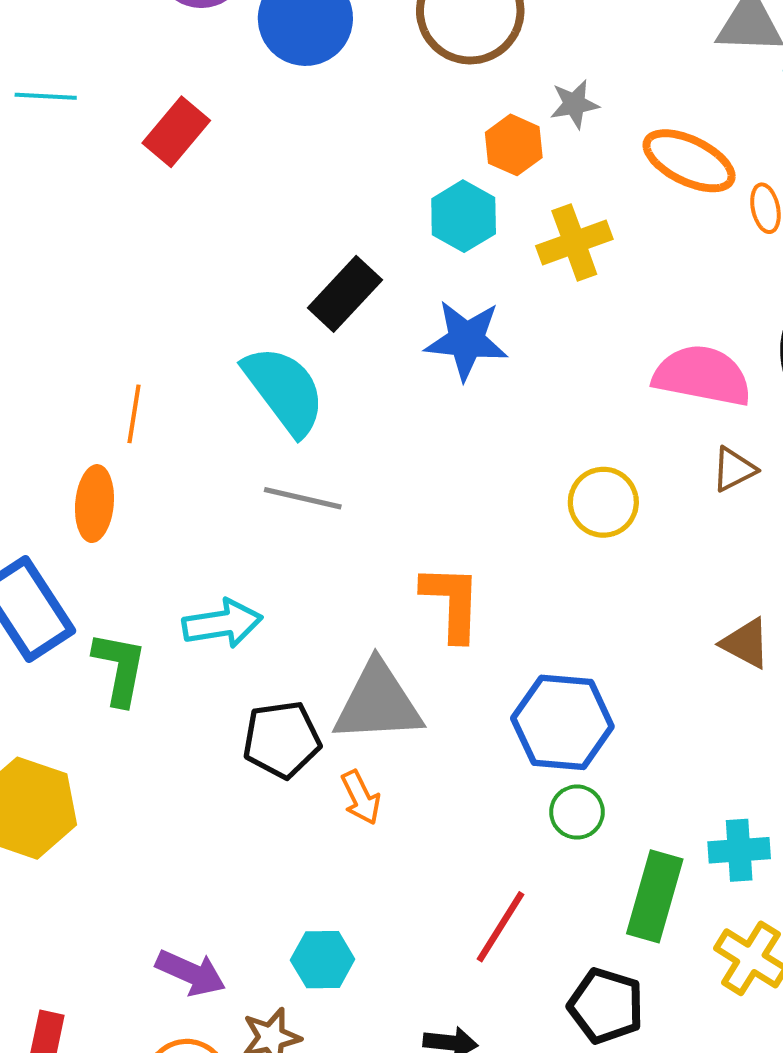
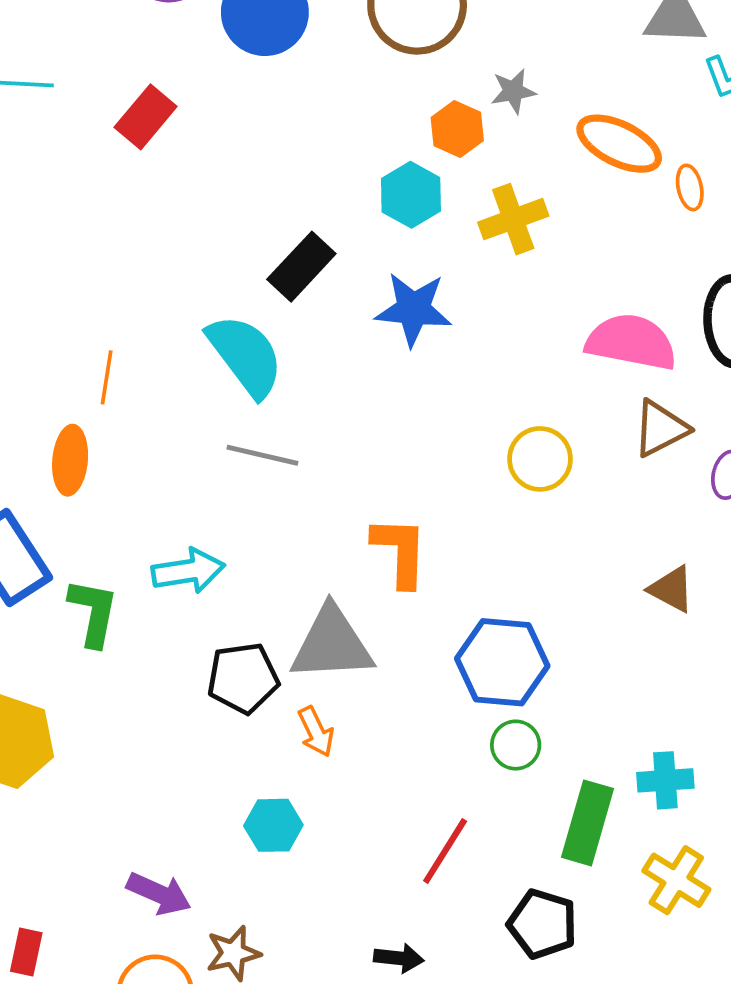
brown triangle: (734, 469) -> (661, 428), size x1.4
cyan hexagon: (323, 960) -> (273, 825), moved

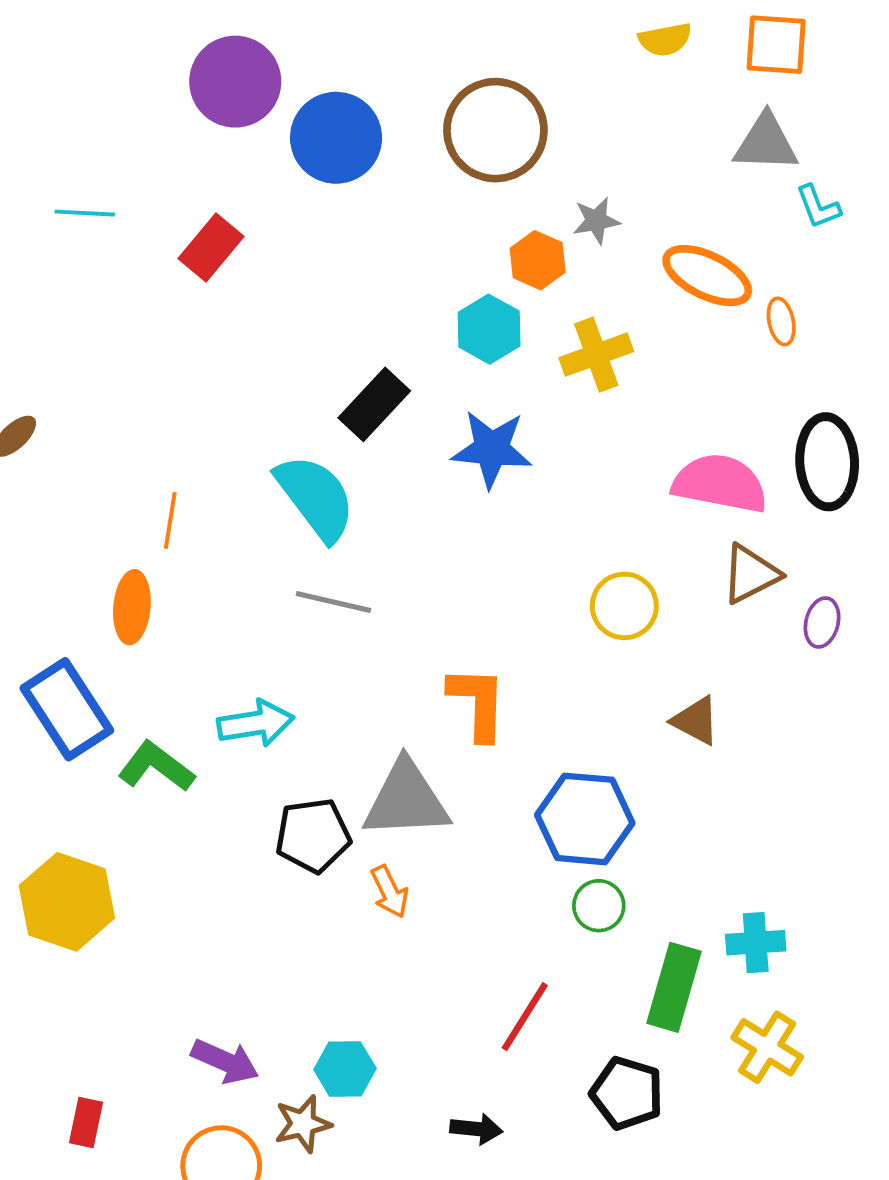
brown triangle: (671, 589) -> (696, 721), moved
green L-shape: (93, 612) -> (156, 767), turned -64
cyan hexagon: (273, 825) -> (345, 1069), moved

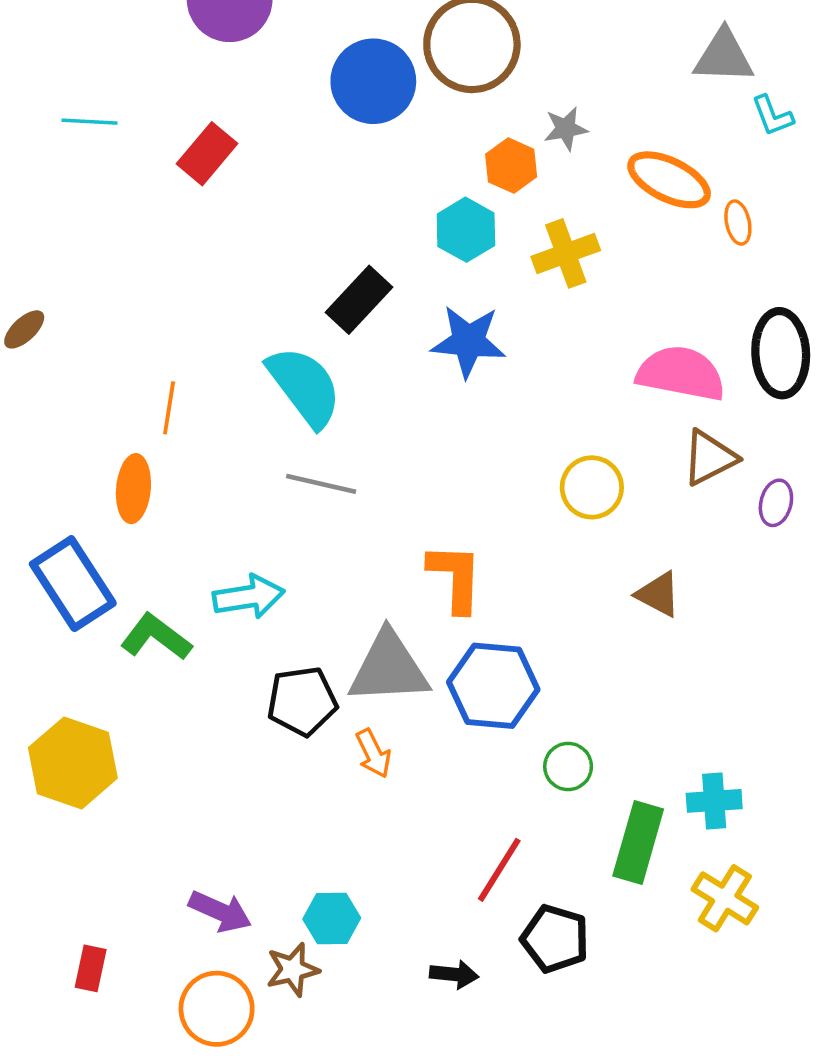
blue circle: (336, 138) -> (373, 81), moved
blue hexagon: (585, 819) -> (493, 686), moved
black pentagon: (627, 1093) -> (555, 939), moved

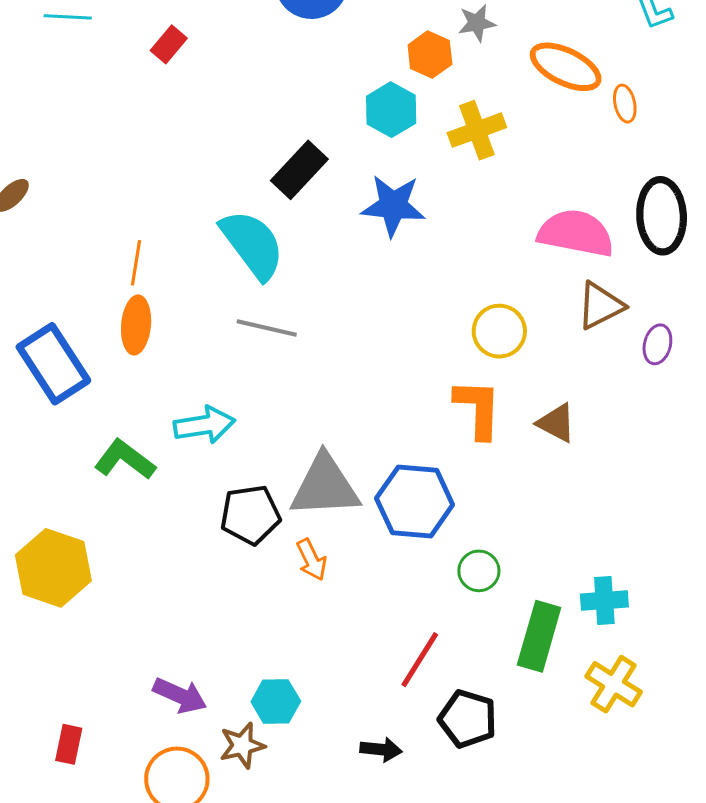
red rectangle: (207, 154) -> (169, 44), size x0.7
orange ellipse: (133, 489) -> (136, 325), moved
orange L-shape: (455, 578) -> (478, 409), moved
blue rectangle: (73, 584) -> (53, 364), moved

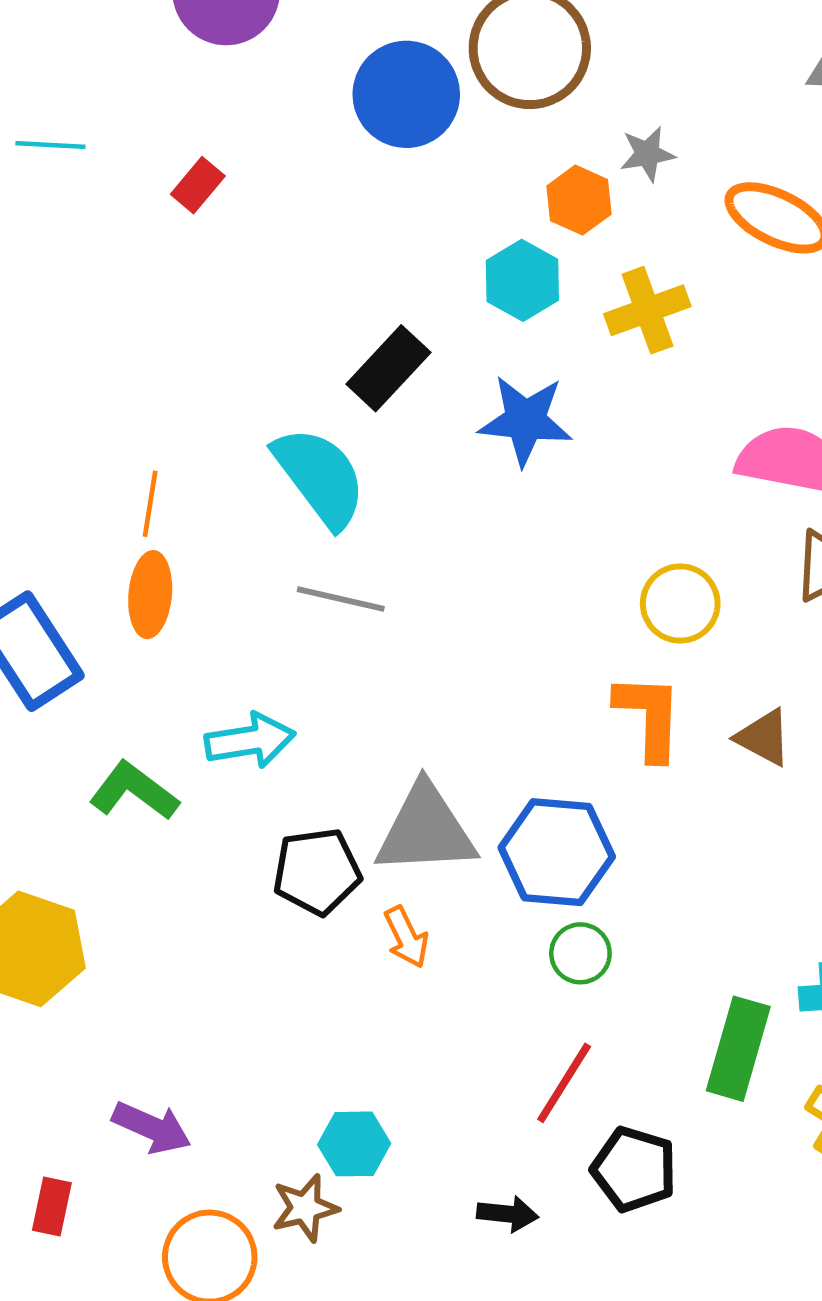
green circle: (479, 571) -> (580, 953), moved
purple arrow: (180, 695) -> (152, 1128), moved

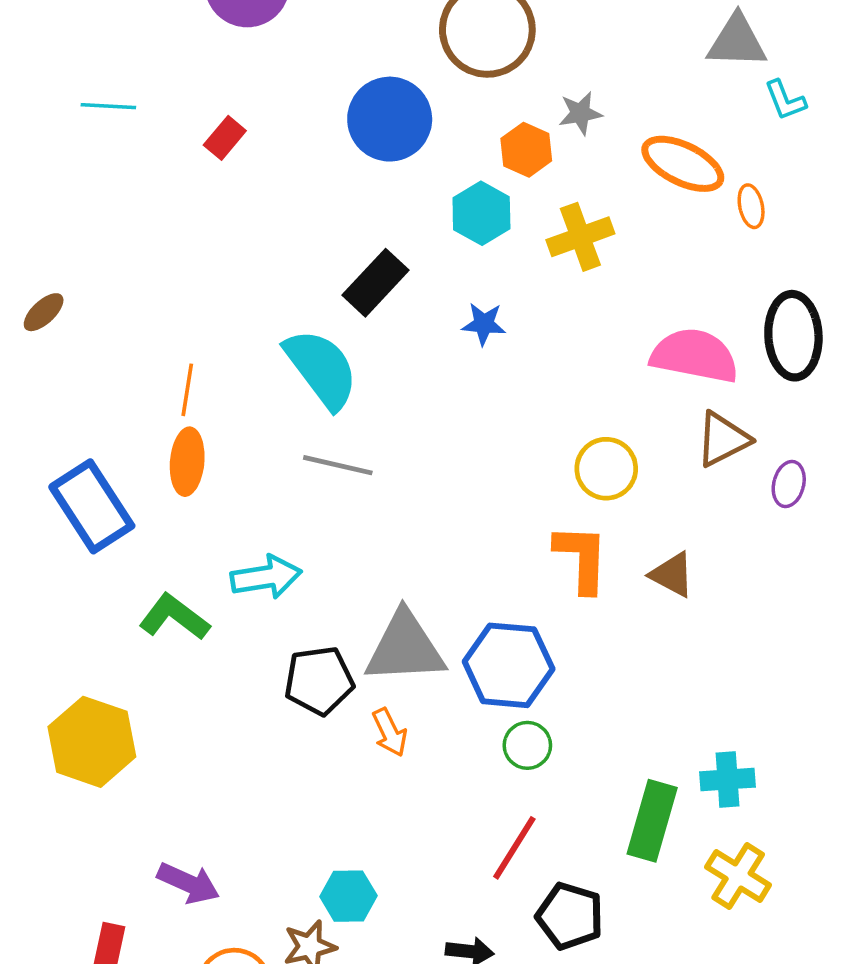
blue circle: (406, 94) -> (390, 119), moved
blue star: (525, 420) -> (484, 324), size x0.6

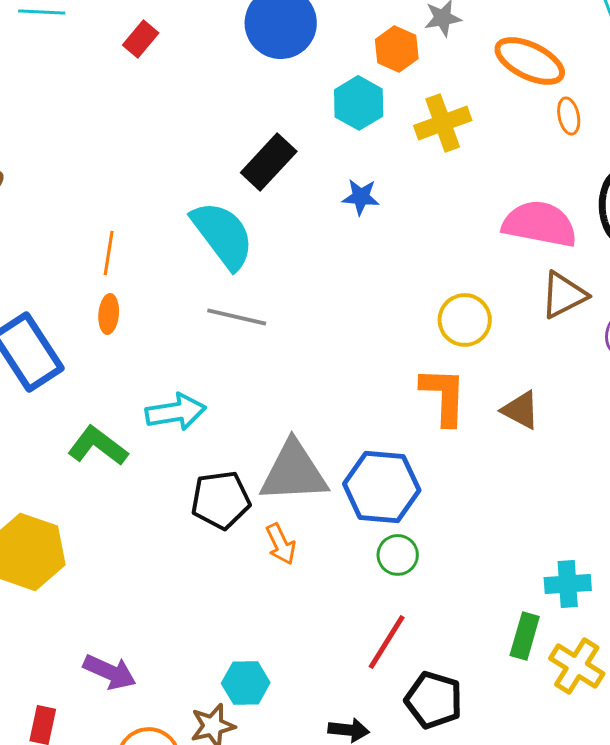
orange ellipse: (751, 206) -> (569, 116), moved
orange ellipse: (187, 462) -> (109, 314), size x0.7
green rectangle: (652, 821) -> (525, 636), moved, size x0.7

